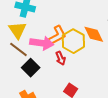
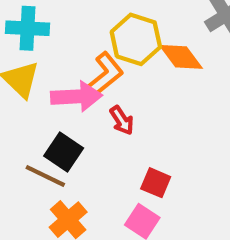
yellow hexagon: (73, 41) -> (136, 39), moved
brown line: (18, 49) -> (45, 176), moved

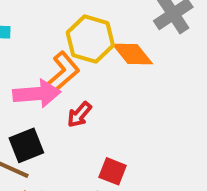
red arrow: (122, 120) -> (79, 115), turned 76
black square: (64, 152) -> (26, 145), turned 36

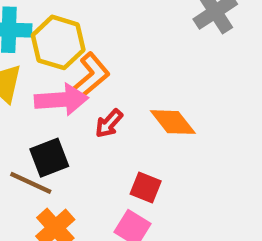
yellow hexagon: (90, 39) -> (58, 42), moved
orange diamond: (133, 54) -> (173, 122), moved

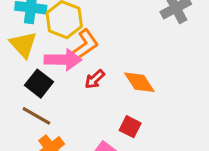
black square: (49, 158) -> (39, 84), moved, turned -36
red square: (146, 188) -> (130, 127), moved

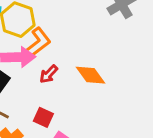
red square: (130, 127) -> (43, 117), moved

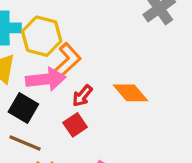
red square: (43, 117) -> (75, 125), moved, turned 36

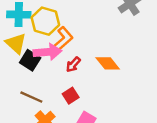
black square: (23, 108) -> (30, 60), moved
red square: (75, 125) -> (71, 96), moved

